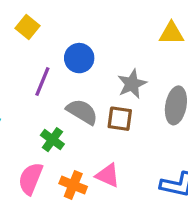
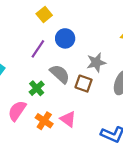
yellow square: (28, 27) -> (44, 14), moved

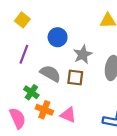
blue circle: (65, 38) -> (58, 37), moved
pink semicircle: (17, 111) -> (18, 118), turned 135
orange cross: (44, 121) -> (44, 110), moved

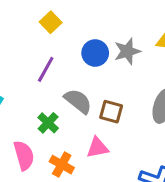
gray star: (83, 54) -> (127, 51), moved
orange cross: (44, 110) -> (62, 165), moved
pink triangle: (68, 115) -> (97, 148), moved, turned -42

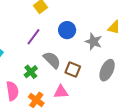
gray star: (127, 51) -> (94, 42), moved, turned 30

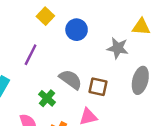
blue circle: (67, 30) -> (77, 30), moved
purple line: (34, 37) -> (31, 55), moved

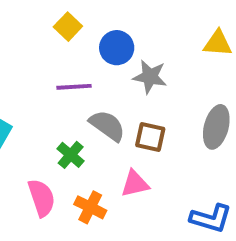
gray star: (118, 48) -> (150, 77), moved
purple line: (31, 55) -> (74, 87), moved, turned 60

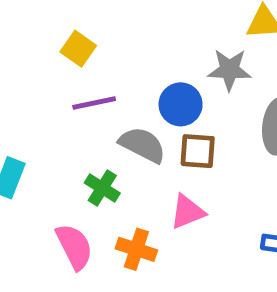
yellow square: (68, 27) -> (78, 49), moved
blue circle: (117, 48) -> (181, 104), moved
gray star: (150, 77) -> (229, 70), moved

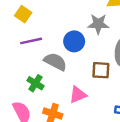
brown square: (198, 151) -> (101, 70), moved

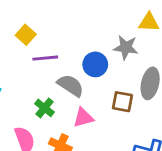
yellow square: (23, 14) -> (26, 35), moved
pink triangle: (78, 95) -> (83, 118), moved

